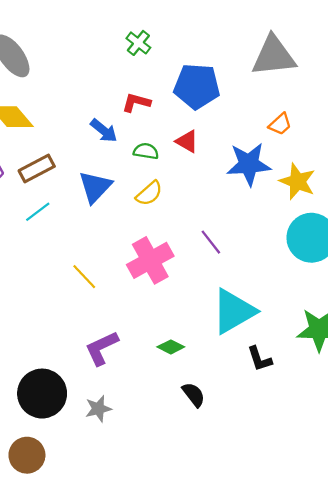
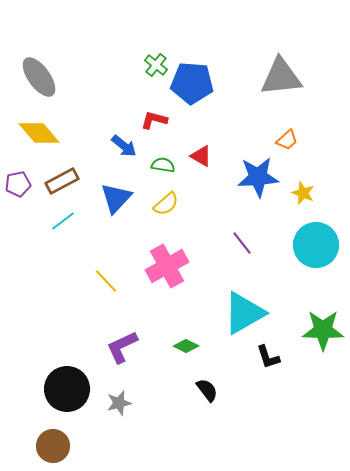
blue pentagon: (197, 86) -> (192, 83), moved
yellow star: (297, 181) -> (303, 193), size x0.7
purple line: (211, 242) -> (242, 243), moved

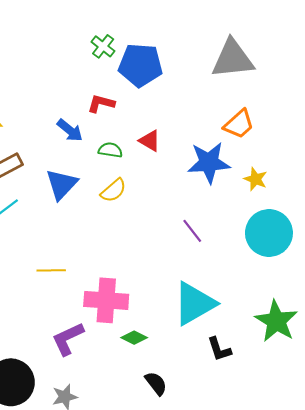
orange trapezoid: (287, 140) -> (239, 124), size x1.4
pink cross: (167, 266) -> (106, 300), moved, turned 33
yellow line: (106, 281) -> (51, 270), turned -48
green star: (323, 330) -> (276, 321), turned 30

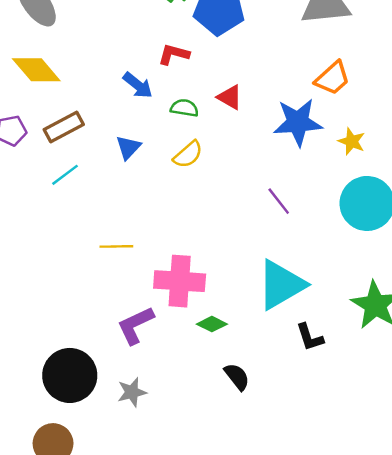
blue triangle: (62, 184) -> (128, 147), size x0.7

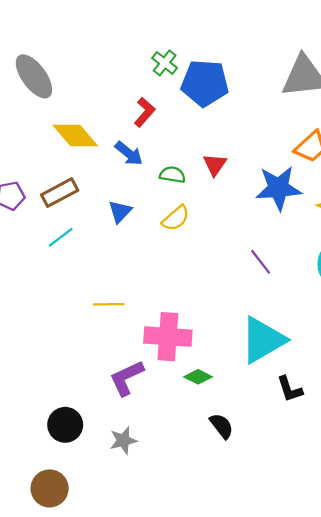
red L-shape: (174, 54) -> (144, 112), moved, turned 116
yellow diamond: (36, 70) -> (75, 136), moved
red triangle: (230, 97) -> (215, 165), turned 35
black circle: (70, 375) -> (65, 425), size x0.7

